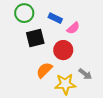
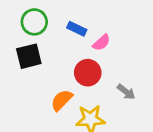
black square: (35, 38) -> (29, 56), moved
gray arrow: (85, 74) -> (126, 92), moved

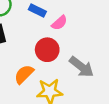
gray arrow: (126, 92) -> (82, 67), size x1.5

